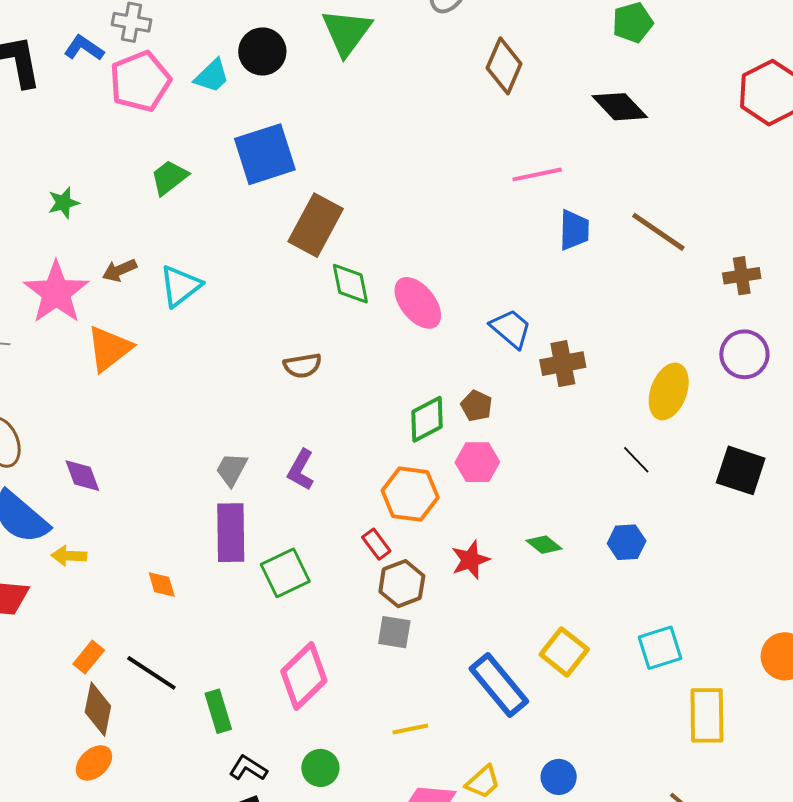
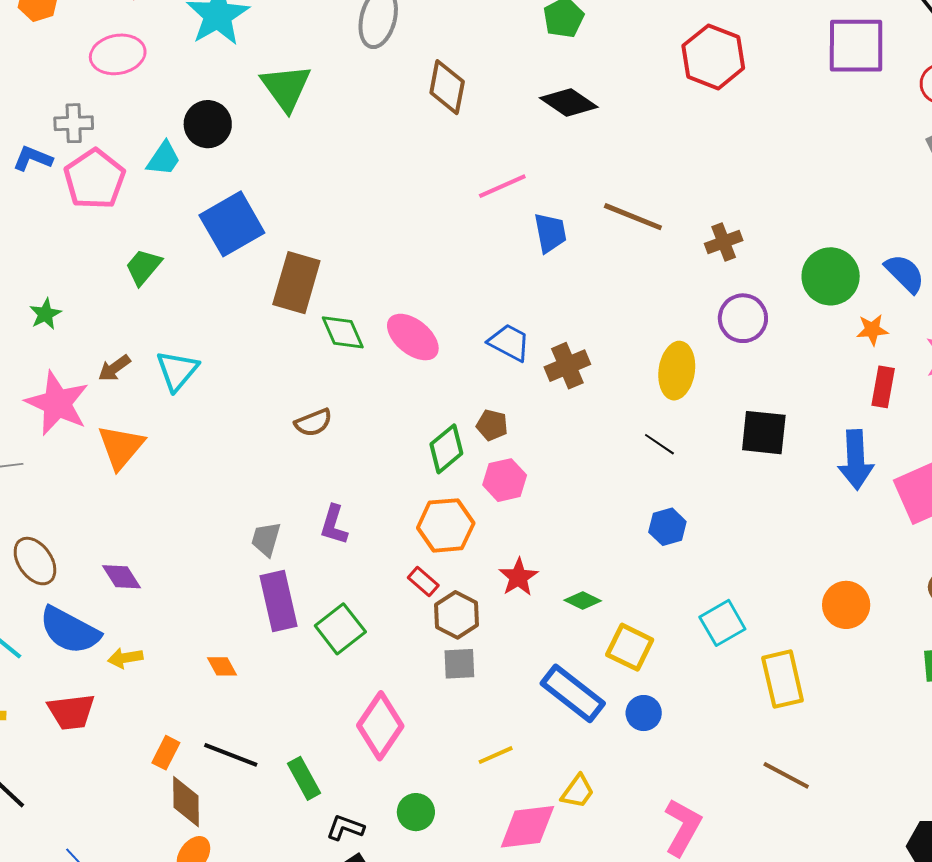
green diamond: (544, 545) -> (583, 601), moved
blue circle: (559, 777) -> (644, 713), moved

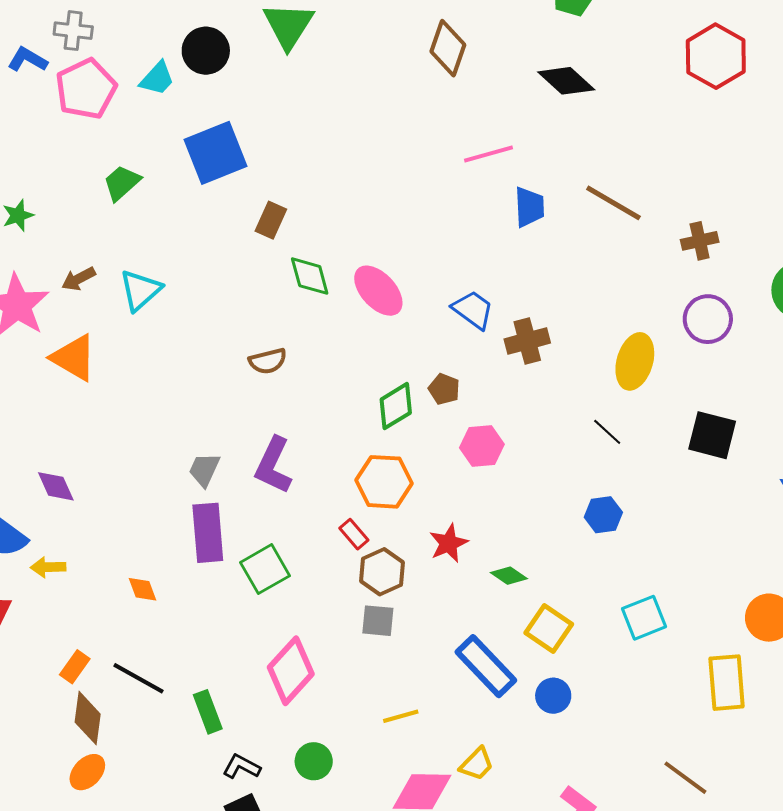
brown rectangle: (296, 283) -> (271, 220), size x0.6
orange triangle: (121, 447) -> (74, 358), turned -48
pink hexagon: (505, 480) -> (482, 446), moved
purple L-shape: (334, 525) -> (273, 465), size x1.4
yellow rectangle: (783, 679) -> (727, 683), moved

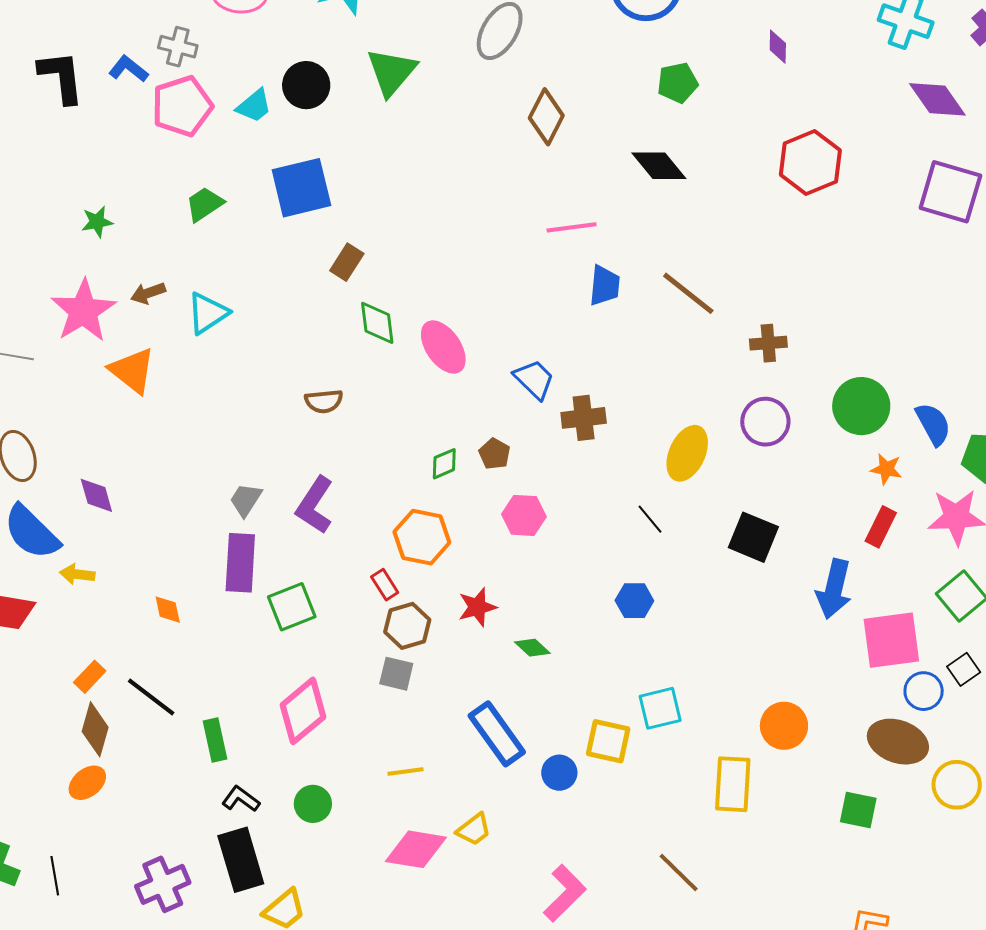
green diamond: (396, 406) -> (444, 464), size x0.7
yellow square: (549, 629) -> (608, 741), moved, turned -30

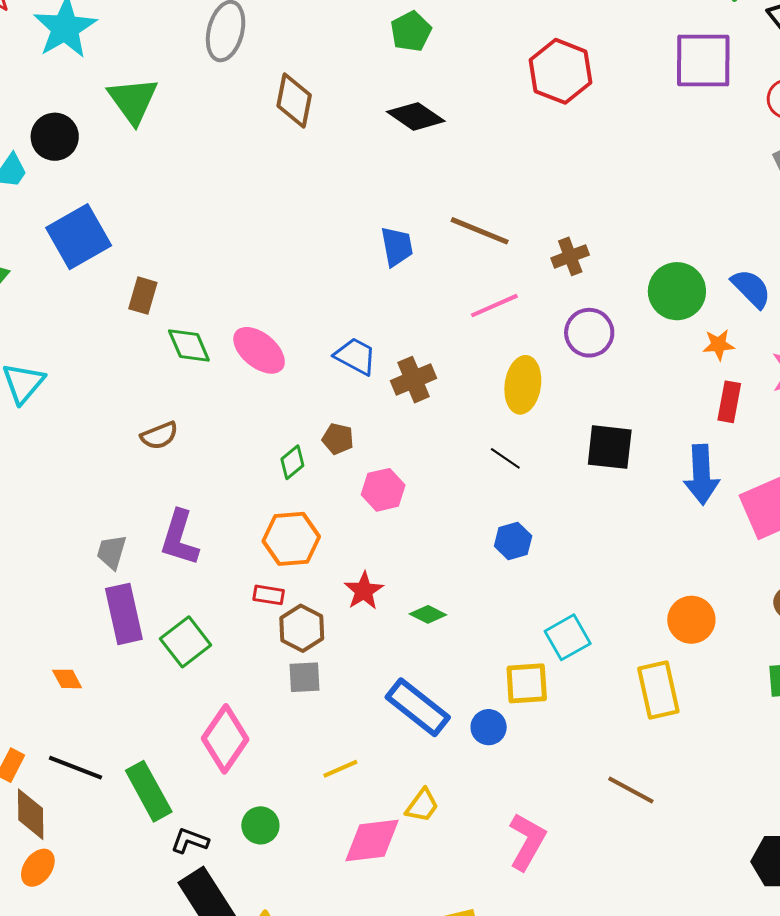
pink line: (572, 227) -> (494, 306), moved
red rectangle: (385, 585) -> (269, 595), turned -32
green rectangle: (215, 740) -> (149, 791), size x1.4

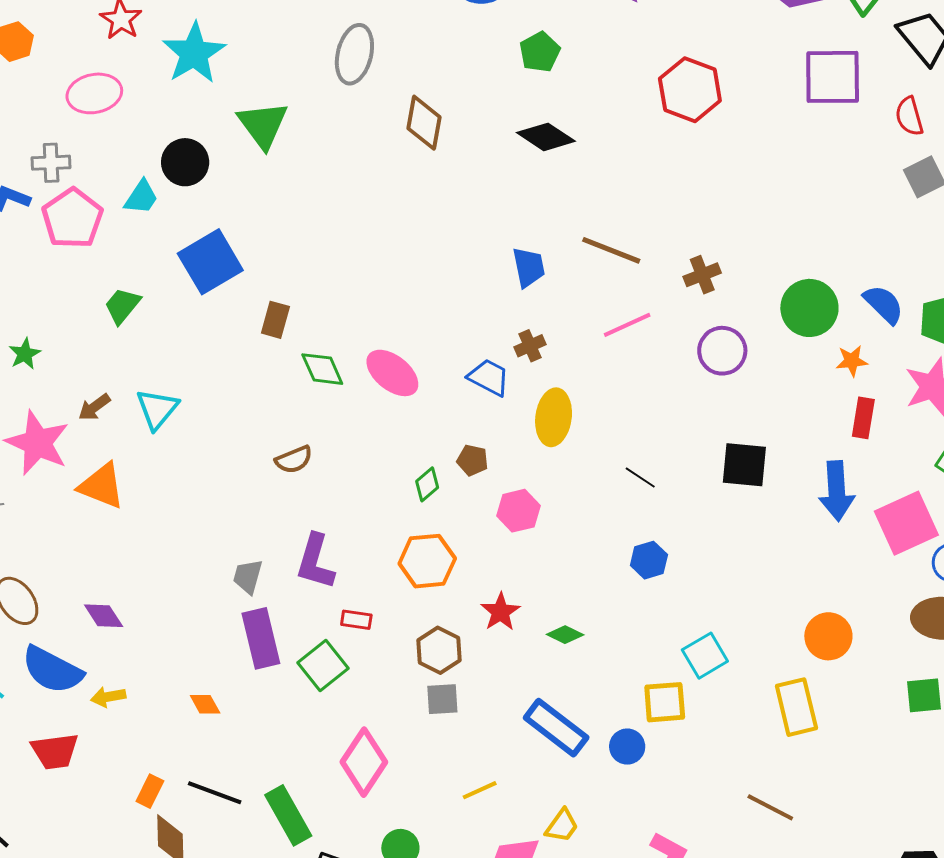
brown cross: (413, 380) -> (530, 346), moved, size x0.7
yellow ellipse: (523, 385) -> (554, 417), moved
red rectangle: (269, 595) -> (356, 620), moved

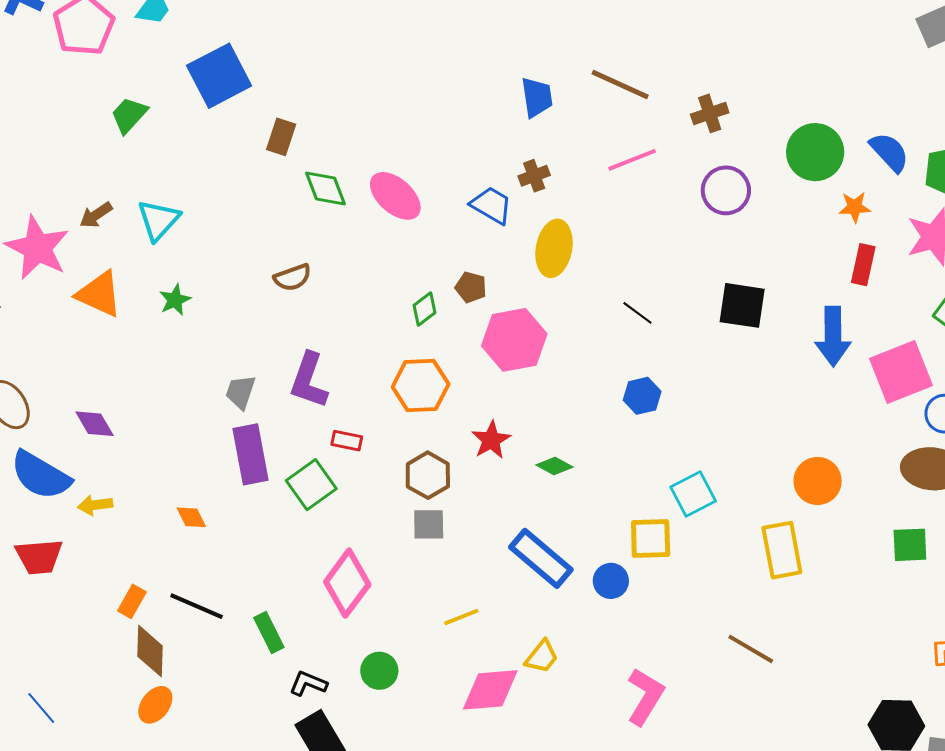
green star: (25, 354) -> (175, 300), moved
pink hexagon: (518, 511) -> (514, 340), size x1.5
green rectangle: (288, 815) -> (269, 632), size x0.7

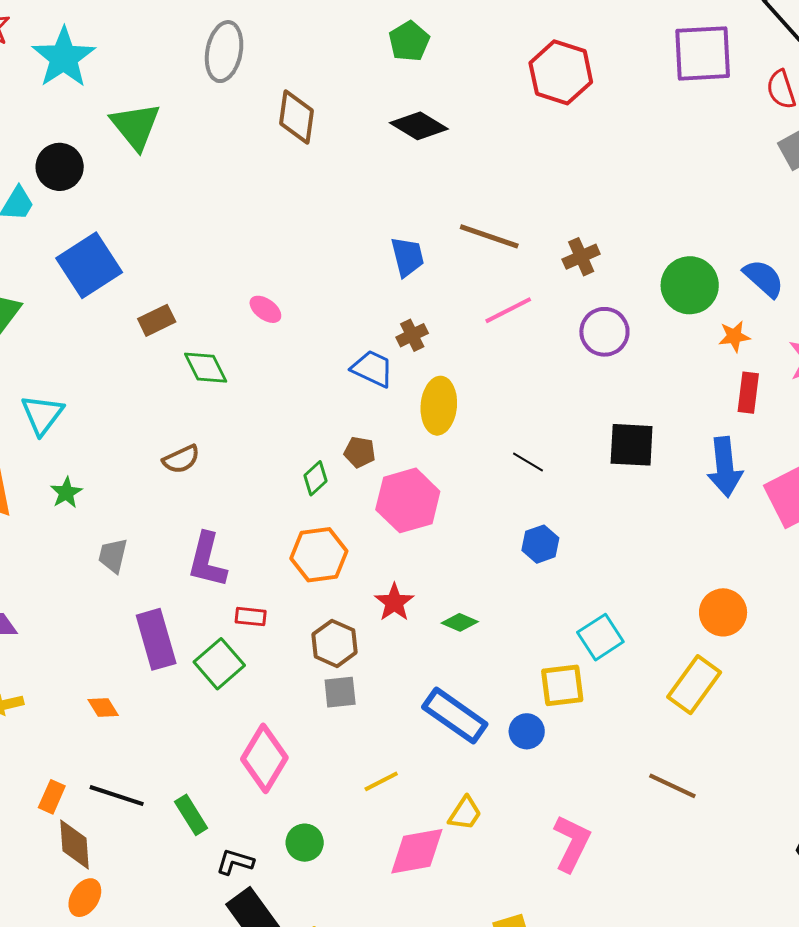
brown rectangle: (281, 137) -> (157, 320), turned 51
pink ellipse: (395, 196) -> (265, 309), moved, size x0.6
gray trapezoid: (241, 392) -> (113, 556), moved
yellow rectangle: (782, 550) -> (694, 685), turned 52

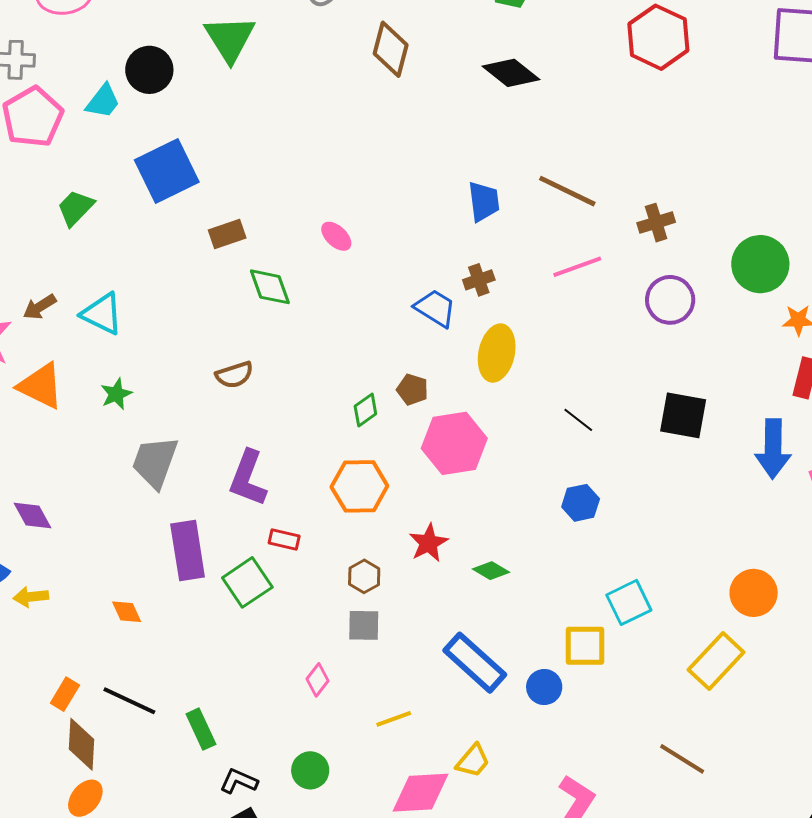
cyan triangle: (42, 415) -> (102, 314), turned -48
gray trapezoid: (113, 556) -> (155, 462), size x1.5
brown hexagon: (334, 643) -> (364, 576), size x0.7
pink diamond: (264, 758) -> (318, 680), moved, size x0.5

